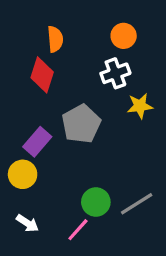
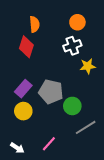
gray pentagon: (81, 124) -> (51, 92), moved, turned -30
yellow circle: (23, 174) -> (23, 111), moved
green circle: (96, 202) -> (72, 106), moved
white arrow: (27, 223) -> (17, 148), moved

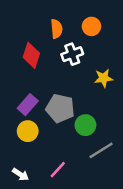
orange semicircle: (35, 24) -> (57, 29), moved
white cross: (72, 46) -> (72, 54), moved

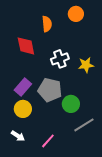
orange circle: (91, 26) -> (76, 14), moved
white cross: (72, 54) -> (60, 59), moved
red diamond: (31, 55) -> (26, 46), turned -30
white arrow: (20, 174) -> (18, 136), moved

